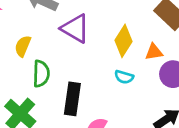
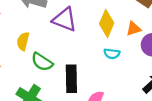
green semicircle: (41, 74) -> (42, 62), turned 130

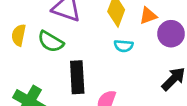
green semicircle: (42, 62) -> (51, 42), moved

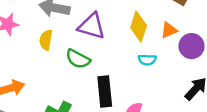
yellow semicircle: (19, 35) -> (46, 40), moved

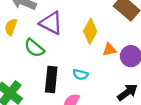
orange triangle: (169, 30) -> (109, 50), moved
cyan semicircle: (147, 60) -> (80, 75), moved

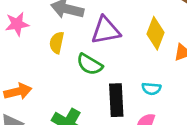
purple triangle: (51, 23) -> (106, 30), turned -30

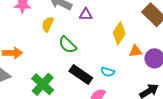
purple triangle: (106, 30) -> (86, 14), moved, size x0.6
black rectangle: (116, 100) -> (81, 74), turned -65

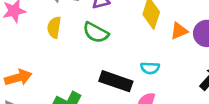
green semicircle: (68, 45) -> (96, 33), moved

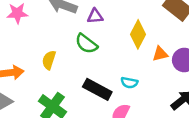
yellow semicircle: (54, 27) -> (49, 60), moved

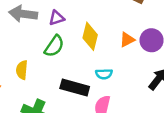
yellow diamond: (138, 34) -> (90, 36), moved
green semicircle: (86, 44) -> (54, 46), turned -80

